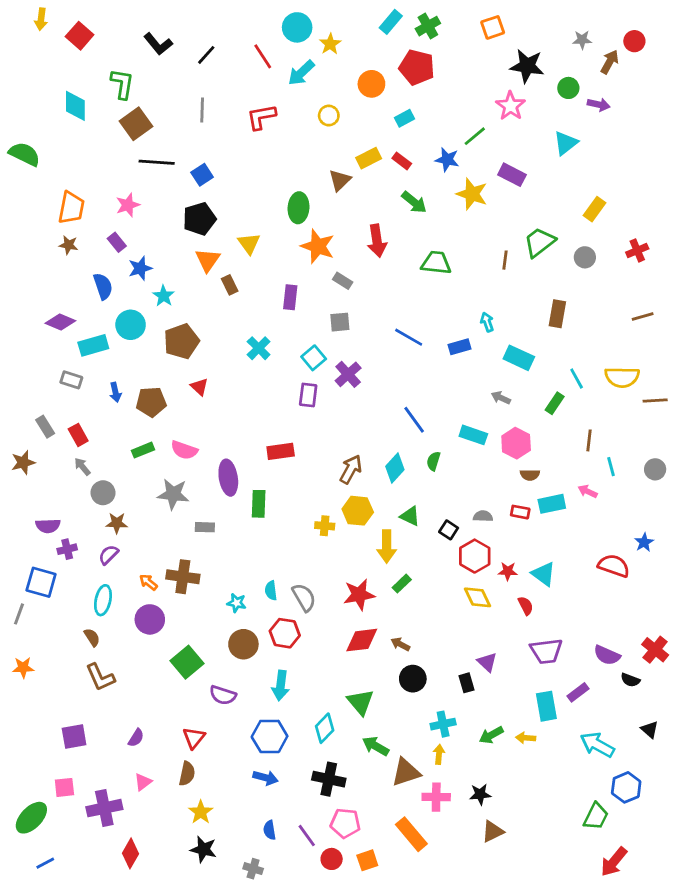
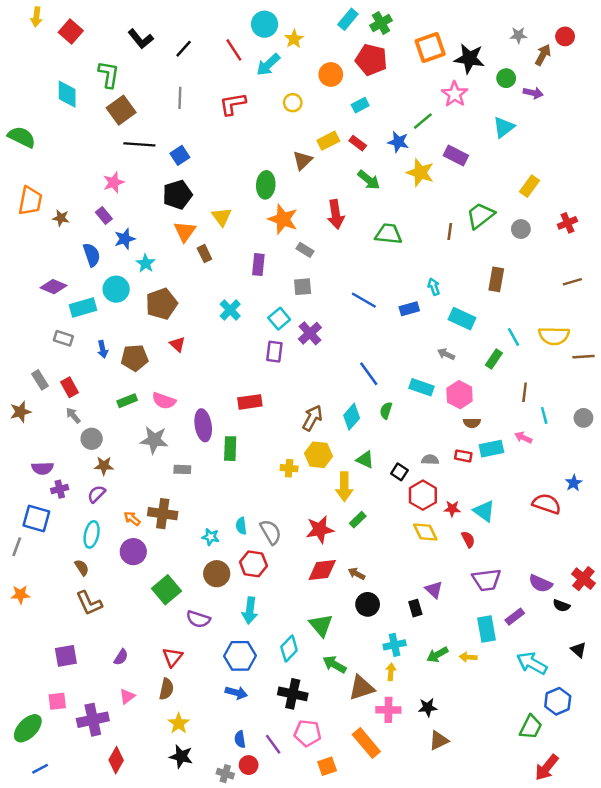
orange square: (493, 27) -> (430, 47), moved, size x1.4
orange trapezoid: (71, 208) -> (30, 201), moved
red circle: (332, 859) -> (249, 765), moved

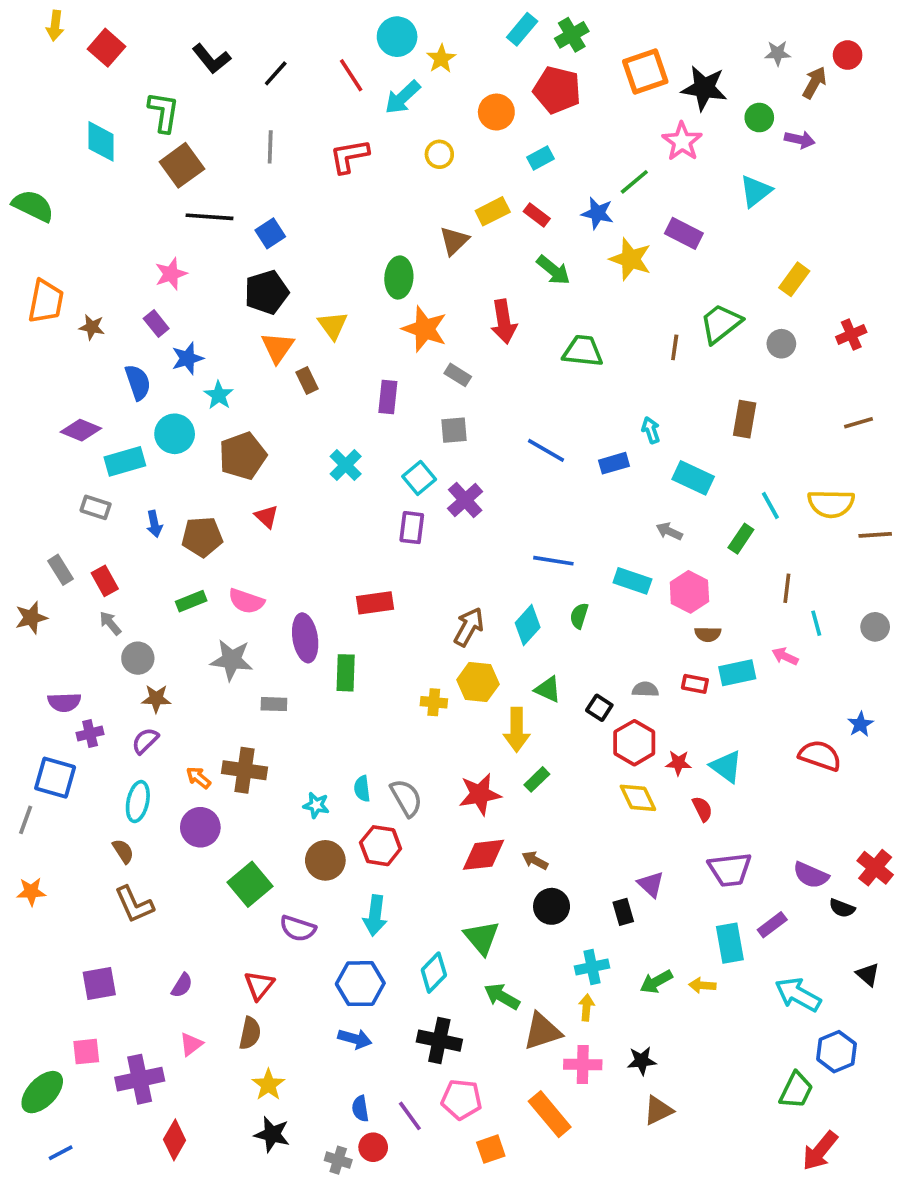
blue line: (369, 374) -> (553, 561), turned -45

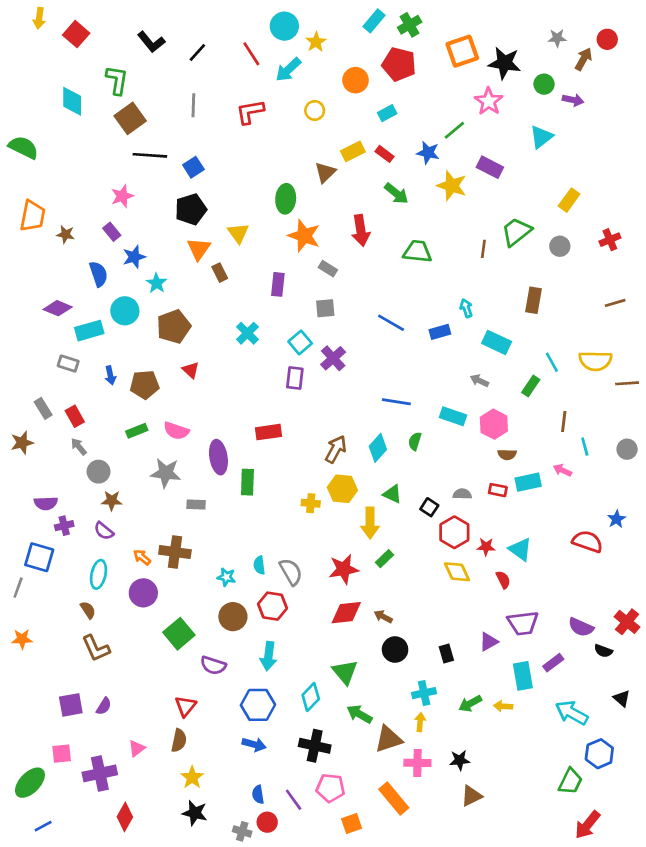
purple semicircle: (145, 741) -> (104, 531), turned -96
purple triangle: (651, 884) -> (489, 642), moved, turned 48
purple semicircle: (182, 985) -> (104, 706), moved

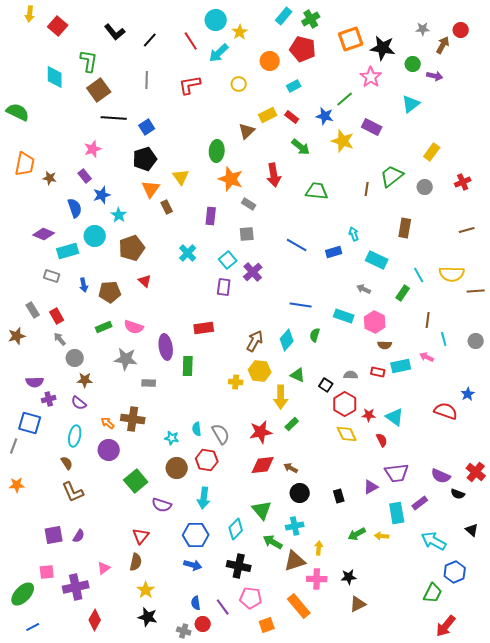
cyan cross: (424, 693) -> (295, 526), moved

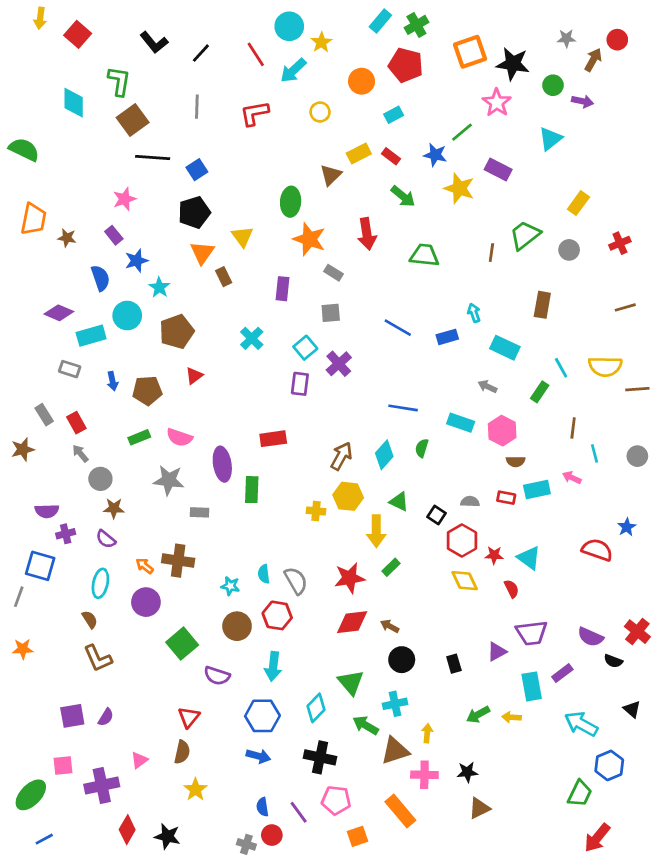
red triangle: (145, 281) -> (194, 376), turned 40
black star: (148, 617) -> (167, 836), moved

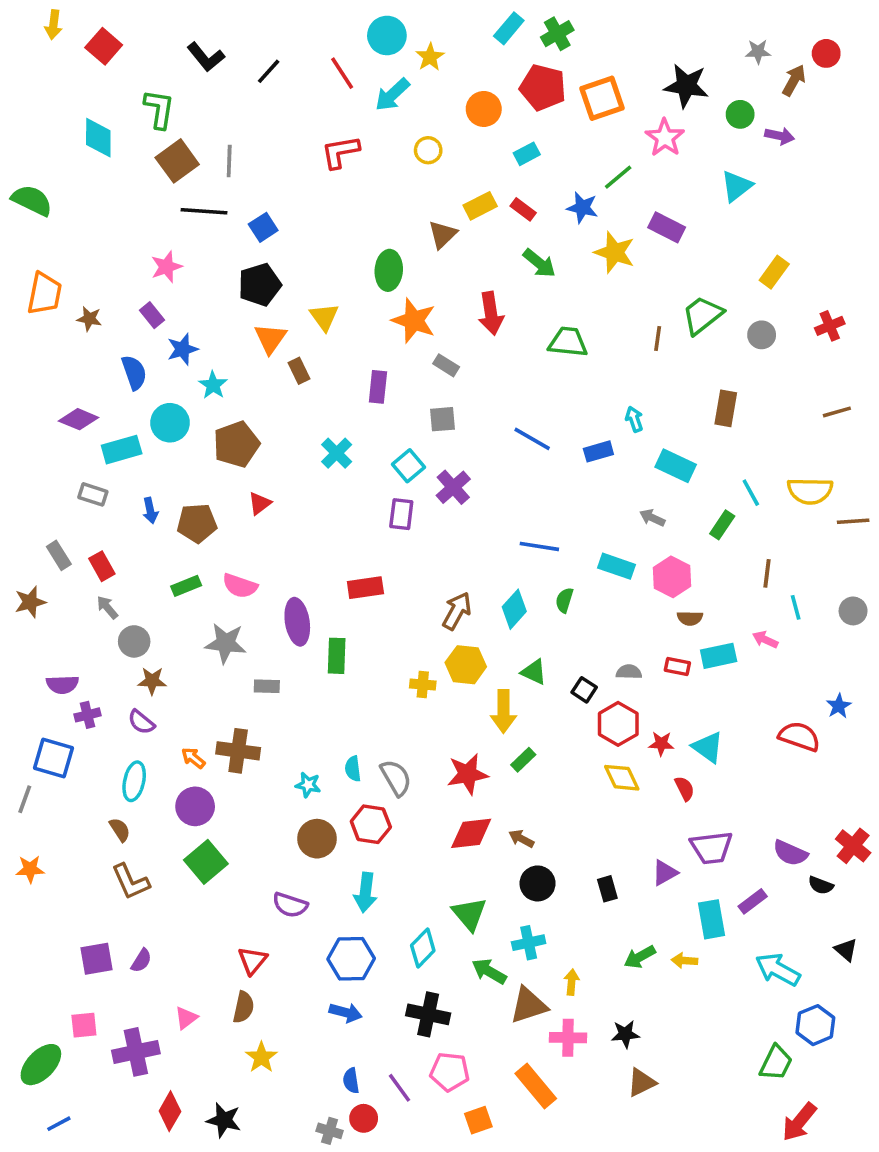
orange square: (470, 52) -> (602, 98), moved
gray line: (197, 107) -> (229, 161), moved
green square: (182, 644) -> (206, 862), moved

